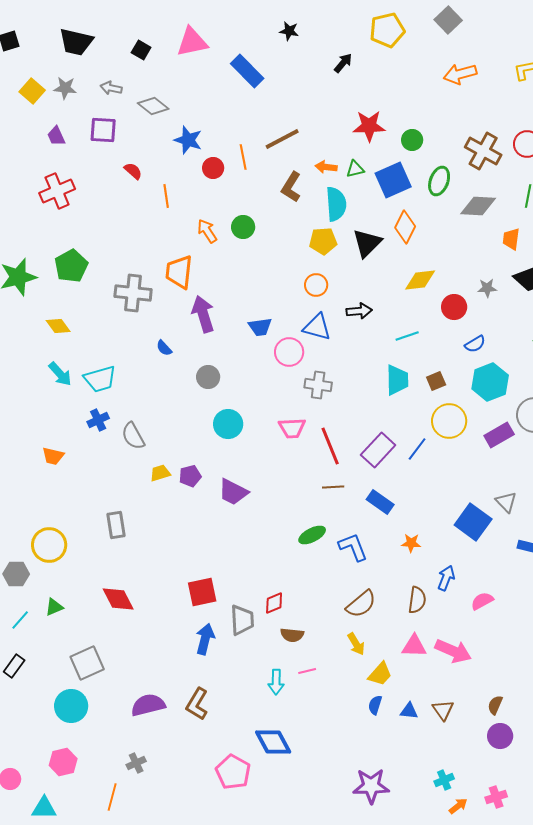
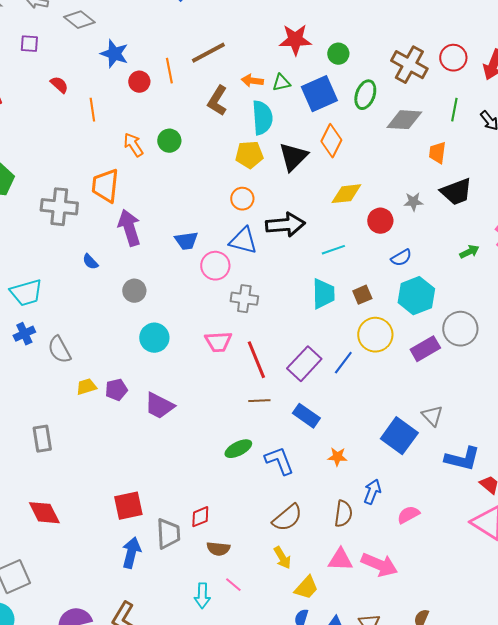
purple square: (103, 130) -> (29, 44), size x0.7
black arrow: (359, 311) -> (285, 225), size x1.5
pink line: (307, 671) -> (233, 585), turned 54

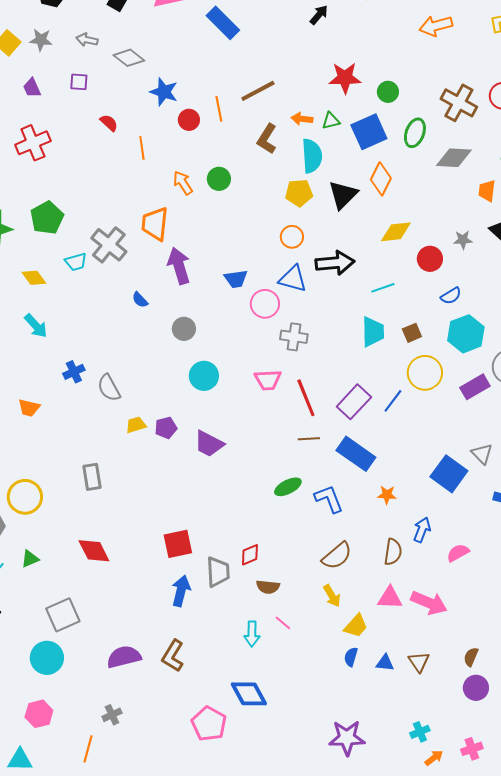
gray cross: (59, 207) -> (109, 245), turned 33
cyan trapezoid: (26, 293) -> (76, 262), moved, size x0.7
blue rectangle: (306, 416) -> (356, 454), size x1.4

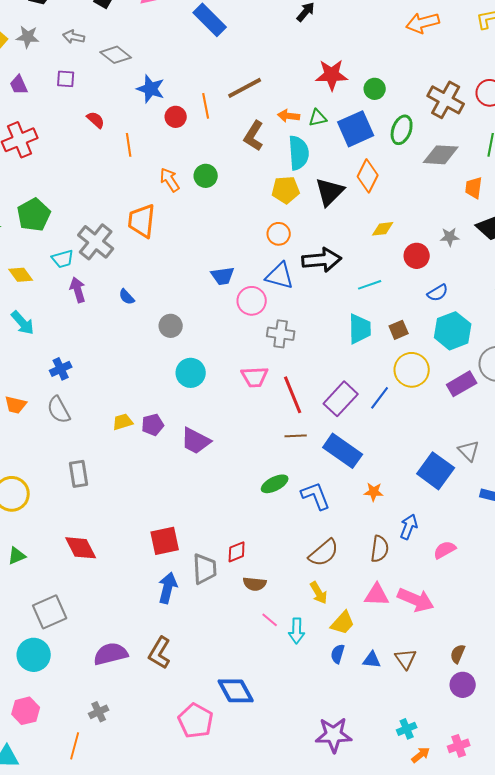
yellow diamond: (396, 232) -> (383, 229), size x0.7
purple arrow: (179, 266) -> (78, 290), moved, size x0.7
gray semicircle: (109, 388) -> (59, 410), moved
cyan arrow: (252, 634) -> (297, 631), moved

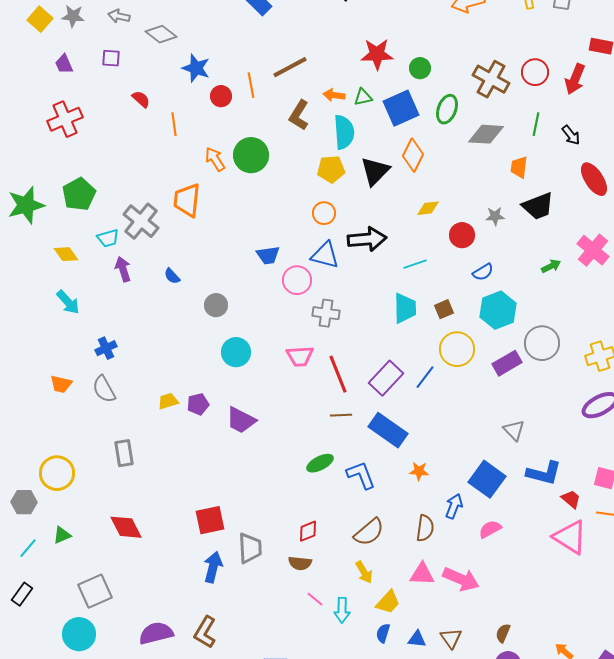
green circle: (206, 176) -> (251, 155), size x1.5
blue square: (436, 471) -> (487, 479), moved
red diamond: (237, 552) -> (308, 531), moved

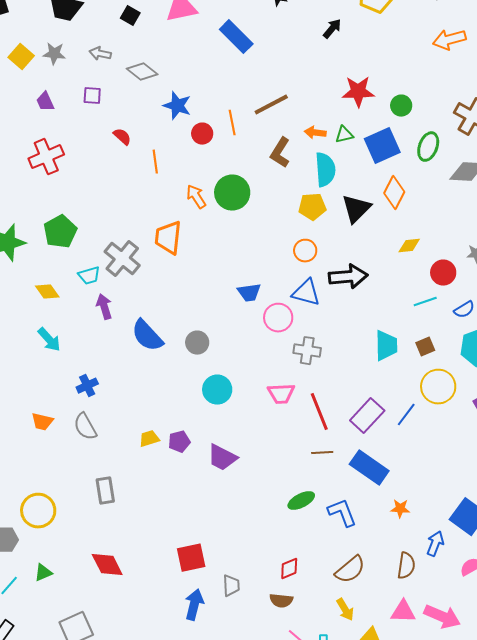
cyan line: (415, 264) -> (425, 302), moved
blue semicircle: (172, 276) -> (147, 336), moved, size x2.0
gray trapezoid: (250, 548) -> (231, 586), size x0.7

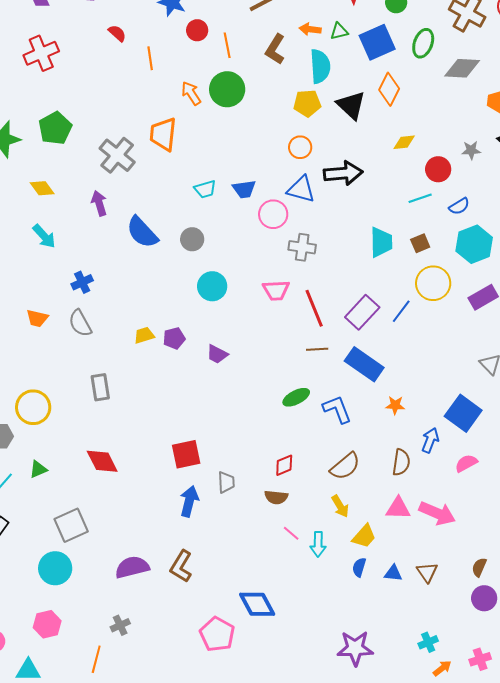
orange line: (232, 123) -> (227, 45), moved
black triangle: (356, 209) -> (351, 105), turned -32
cyan trapezoid: (89, 276) -> (205, 189), moved
purple trapezoid: (222, 458) -> (217, 354), size x0.7

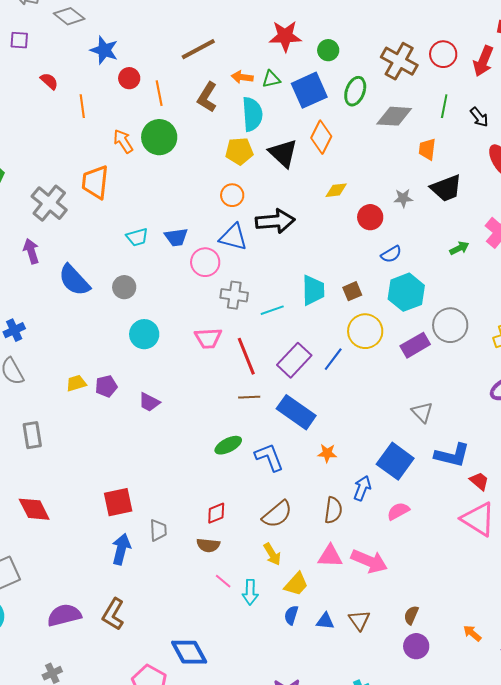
cyan line: (420, 198) -> (272, 310), moved

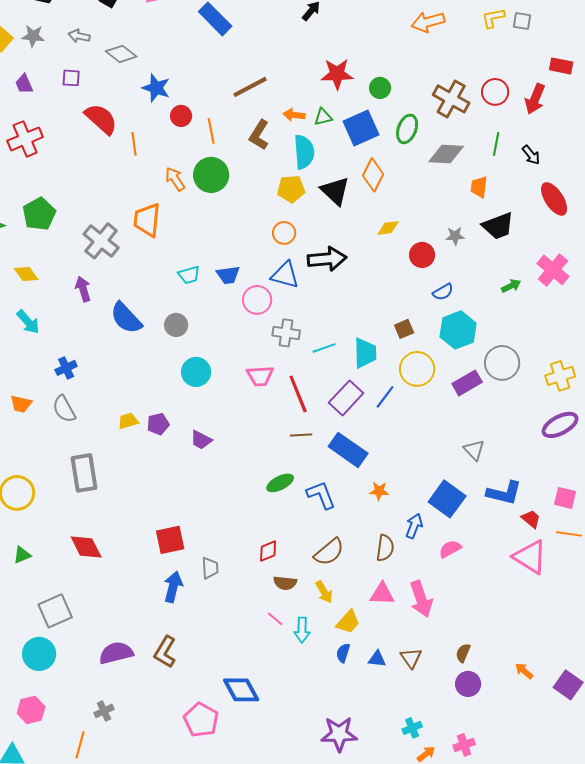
red semicircle: (49, 81) -> (101, 119), size x1.8
cyan trapezoid: (313, 290) -> (365, 353), moved
gray rectangle: (32, 435) -> (84, 473), size x1.4
brown semicircle: (208, 545) -> (285, 583), moved
pink arrow: (369, 561) -> (421, 599), turned 48

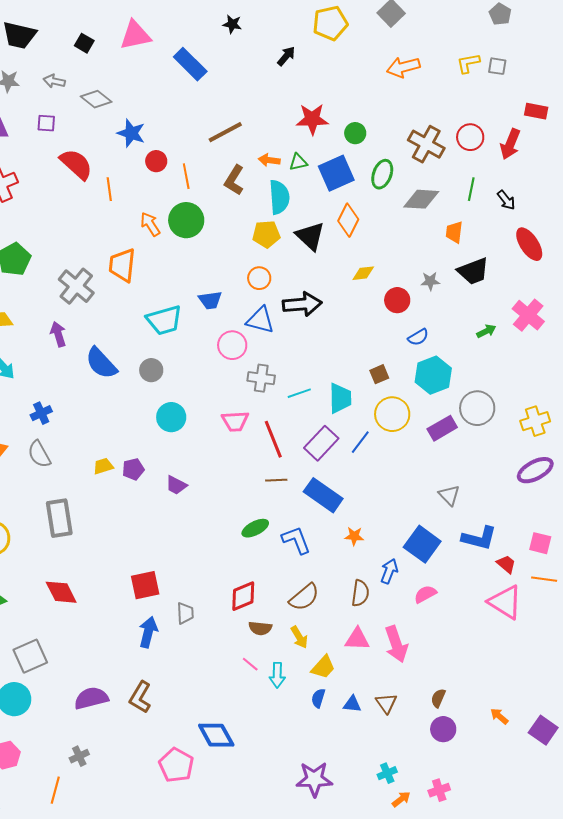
cyan trapezoid: (189, 275) -> (164, 320), size x1.6
blue trapezoid: (228, 275) -> (210, 300), moved
red diamond: (268, 551) -> (243, 596), size x1.4

